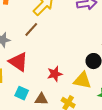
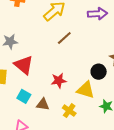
brown line: (31, 29) -> (64, 38), moved

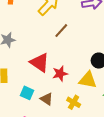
red triangle: (24, 65) -> (40, 63), moved
brown triangle: (43, 104) -> (47, 99), turned 32

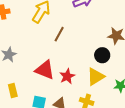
yellow triangle: (88, 80) -> (96, 77), turned -30

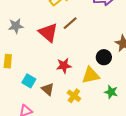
red triangle: (45, 70) -> (48, 33), moved

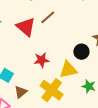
brown triangle: (48, 89) -> (21, 92), moved, turned 40
yellow cross: (74, 96) -> (52, 90), size x1.6

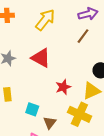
brown line: (48, 17) -> (83, 36), moved

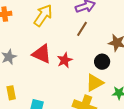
red star: (63, 87) -> (65, 60), moved

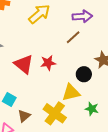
red triangle: (42, 54) -> (24, 64), moved

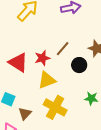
brown line: (73, 37) -> (63, 49), moved
yellow triangle: (71, 93) -> (47, 80), moved

